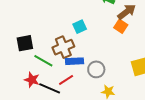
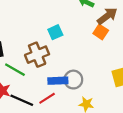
blue rectangle: (75, 61) -> (58, 81), moved
red line: (66, 80) -> (47, 98), moved

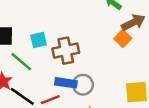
cyan square: (55, 32) -> (39, 40), moved
brown cross: (37, 55) -> (66, 51), moved

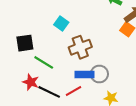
cyan square: (39, 40) -> (61, 24), moved, turned -32

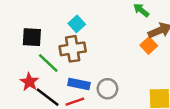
brown cross: (80, 47) -> (73, 49), moved
blue rectangle: (85, 75) -> (79, 84), moved

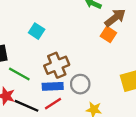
brown cross: (73, 49) -> (57, 65), moved

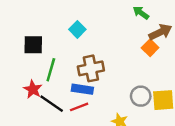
green line: (19, 74) -> (51, 70), turned 65
gray circle: (80, 84) -> (141, 96), moved

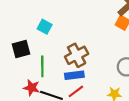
cyan square: (77, 29) -> (45, 27), moved

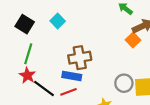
black square: (21, 49) -> (25, 24), moved, turned 30
green line: (42, 66) -> (28, 54), moved

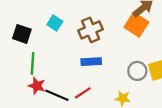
orange square: (133, 40) -> (136, 25), size x1.5
brown cross: (80, 58) -> (91, 30), moved
blue rectangle: (72, 76) -> (91, 62), moved

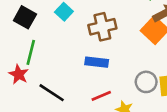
red star: (37, 86) -> (19, 74), moved
red line: (83, 93) -> (101, 96), moved

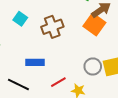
blue rectangle: (97, 62) -> (35, 62), moved

